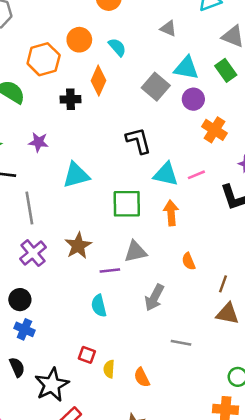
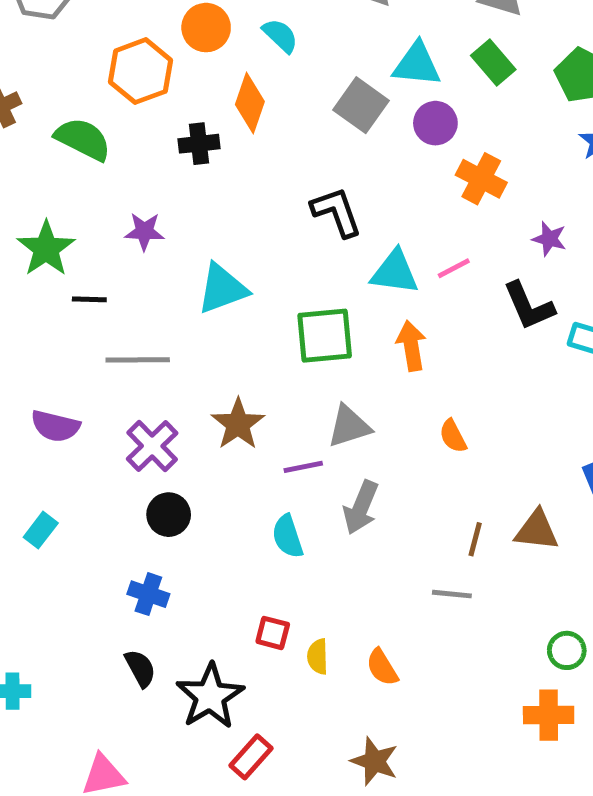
gray line: (29, 208) -> (138, 360), turned -76
brown line: (223, 284) -> (475, 539), moved
gray arrow: (154, 298) -> (361, 507), moved
black circle: (20, 300) -> (169, 515), moved

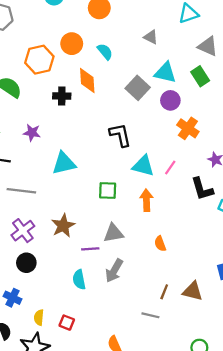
orange diamond: (250, 103) -> (87, 80), turned -30
pink line: (454, 268) -> (170, 167), turned -35
green square: (325, 336) -> (108, 190), size x0.7
yellow semicircle: (318, 657) -> (39, 317), moved

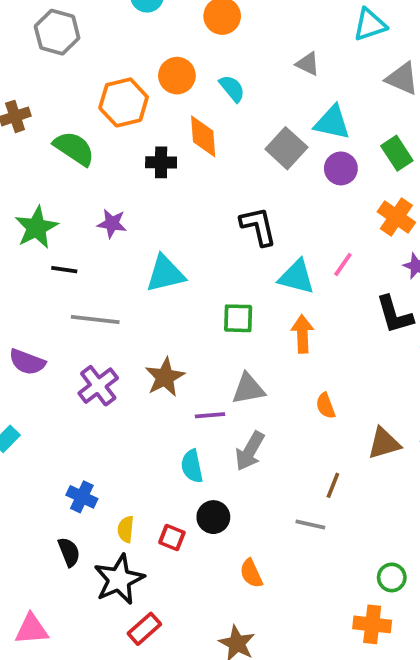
green rectangle: (200, 76) -> (397, 153), moved
orange cross: (188, 128) -> (396, 217), moved
pink line: (170, 167) -> (343, 265), moved
black circle: (26, 263) -> (213, 517), moved
brown triangle: (193, 291) -> (384, 443), moved, turned -30

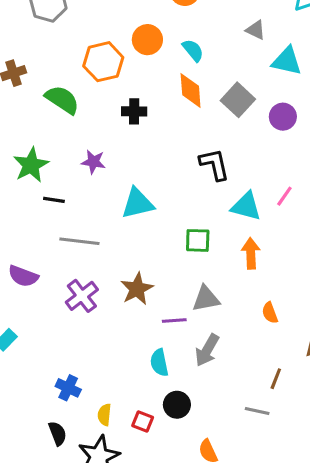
cyan triangle: (332, 123) -> (287, 61), moved
orange diamond: (203, 136) -> (191, 90), moved

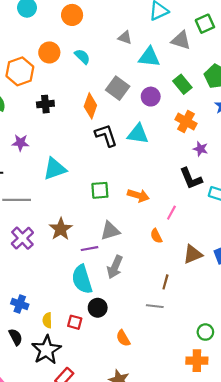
orange diamond: (191, 90) -> (90, 106), moved, turned 30
pink line: (284, 196) -> (171, 213), moved
cyan triangle: (246, 206) -> (138, 134), moved
orange arrow: (251, 253) -> (138, 195), turned 115
cyan semicircle: (159, 363) -> (82, 279), size x1.5

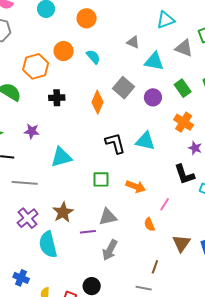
cyan triangle: (138, 134) -> (145, 141), moved
black L-shape: (106, 135) -> (115, 143), moved
brown triangle: (193, 254) -> (181, 243), turned -36
cyan semicircle: (82, 279) -> (48, 244), moved

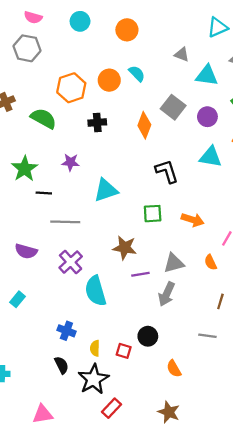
orange circle: (64, 51) -> (109, 80), moved
cyan triangle: (145, 141) -> (210, 157), moved
brown star: (63, 212) -> (125, 248), moved, turned -30
gray triangle: (108, 217) -> (174, 263), moved
brown line: (155, 267) -> (220, 301), moved

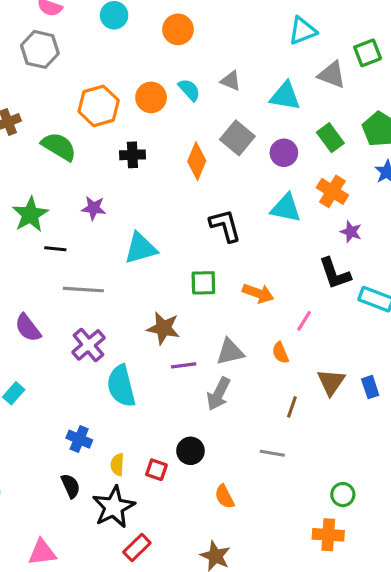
gray triangle: (182, 55) -> (231, 81), moved
purple semicircle: (26, 251) -> (28, 328), turned 35

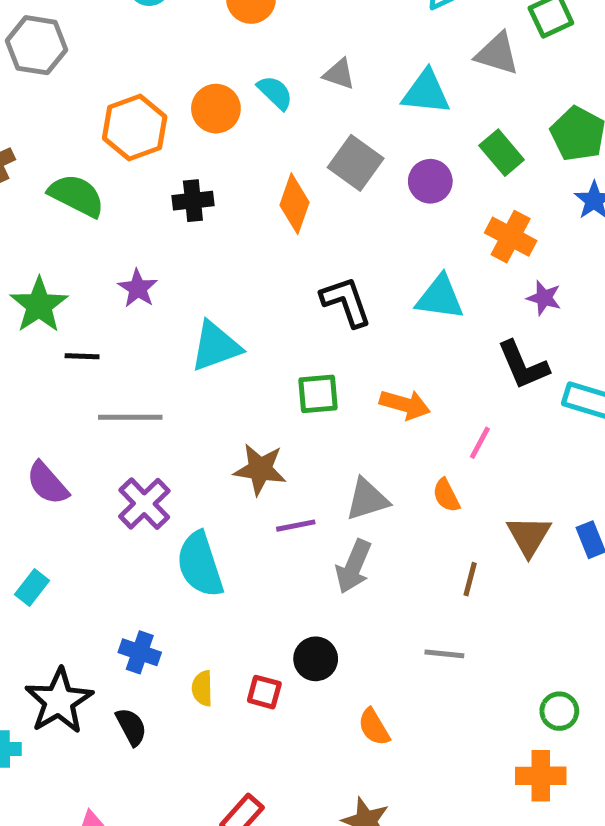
purple star: (94, 208) -> (138, 288), turned 30
cyan triangle: (286, 208) -> (440, 297), moved
black star: (114, 507) -> (59, 701), moved

